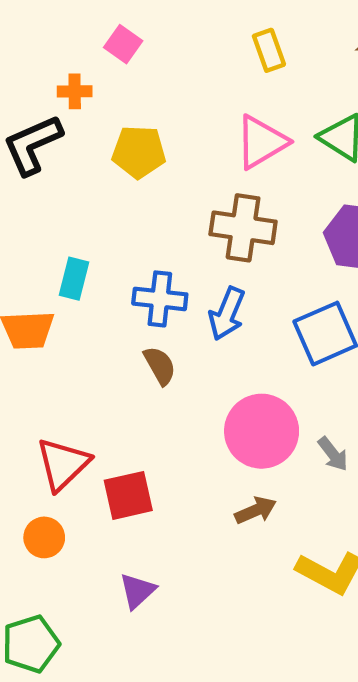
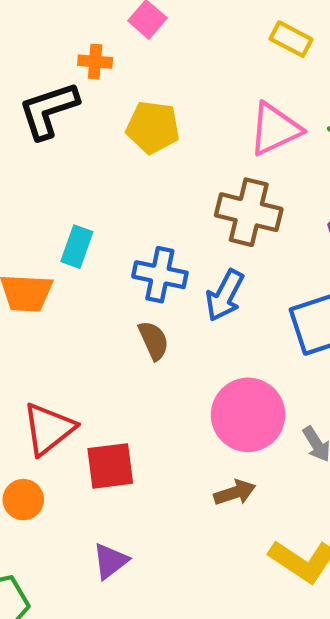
yellow rectangle: (269, 50) -> (291, 39), turned -48

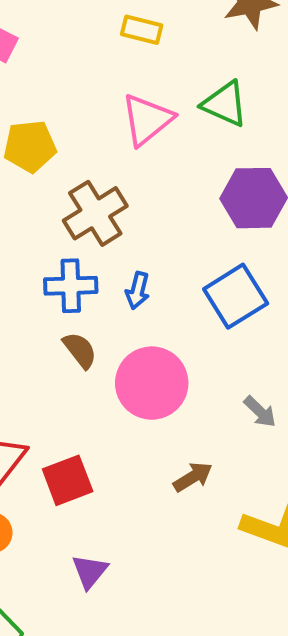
brown cross: (249, 212) -> (95, 213), moved, turned -32
blue arrow: (225, 295) -> (138, 291), size x0.7
pink circle: (248, 415) -> (152, 383), moved

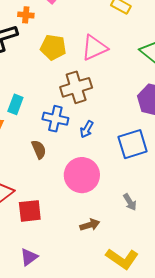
pink triangle: (147, 120) -> (94, 48), moved
brown semicircle: (80, 350) -> (39, 149), moved

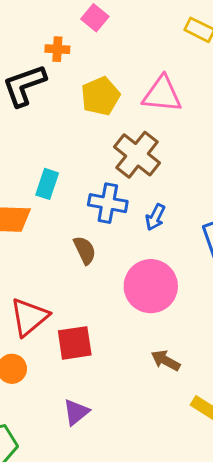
yellow pentagon: (53, 47) -> (100, 96), turned -30
pink triangle: (94, 48) -> (162, 94), turned 32
brown cross: (76, 87) -> (137, 155), turned -32
brown arrow: (90, 225) -> (166, 360), turned -132

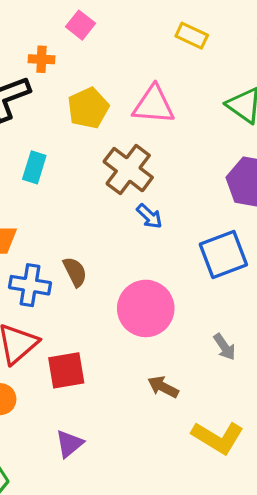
cyan rectangle: (47, 184) -> (34, 167), moved
blue cross: (108, 203) -> (30, 285), moved
blue arrow: (155, 217) -> (149, 216), moved, turned -72

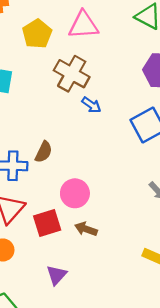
brown semicircle: (75, 272) -> (44, 152), turned 60
pink circle: (146, 308) -> (75, 193), moved, size x0.7
brown arrow: (163, 387) -> (86, 229), moved

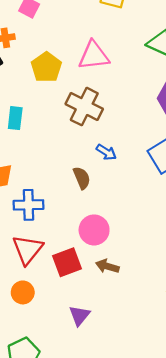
blue arrow: (91, 105) -> (106, 152), moved
brown semicircle: (44, 152) -> (82, 178), moved, turned -45

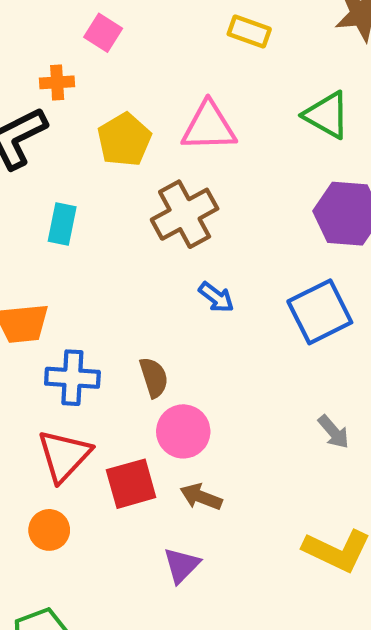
brown cross: (84, 107) -> (185, 214), turned 30
brown semicircle: (82, 178) -> (154, 377), moved
purple triangle: (79, 315) -> (181, 565), moved

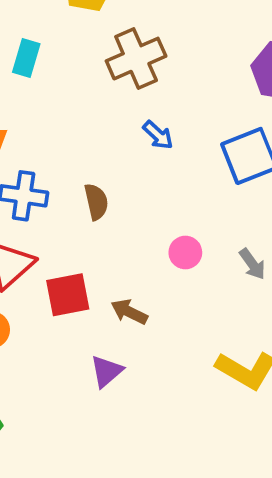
pink circle: (183, 431) -> (185, 253), moved, size x0.7

